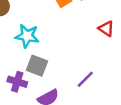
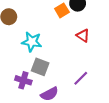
red triangle: (106, 29) -> (83, 35), moved

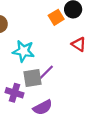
gray square: (40, 67) -> (33, 78), turned -30
purple line: (81, 78) -> (46, 72), moved

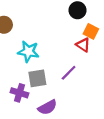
orange square: (56, 17) -> (91, 31), moved, turned -32
purple line: (46, 72) -> (69, 73), moved

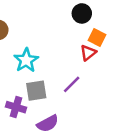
red triangle: (83, 45) -> (88, 53), turned 48
cyan star: (28, 52) -> (26, 60), turned 30

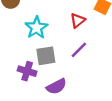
red triangle: (88, 53) -> (78, 21), moved

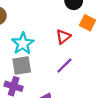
gray square: (46, 56) -> (22, 65), moved

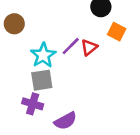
purple line: (64, 65) -> (71, 46), moved

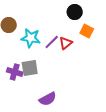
cyan star: (43, 55) -> (31, 38), moved, turned -30
purple cross: (33, 104) -> (15, 72), moved

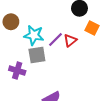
gray square: (30, 68) -> (37, 55), moved

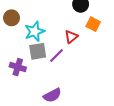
cyan star: (34, 35) -> (35, 31), turned -30
purple line: (56, 39) -> (57, 56), moved

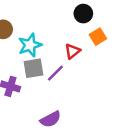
orange square: (93, 24) -> (98, 37), turned 32

